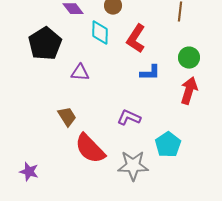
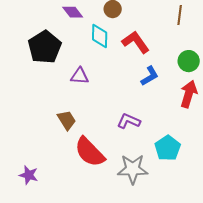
red L-shape: (136, 39) -> (136, 42), turned 112
blue L-shape: (150, 73) -> (150, 76), turned -30

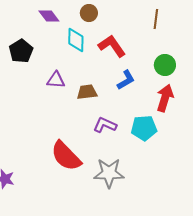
black pentagon: (45, 47) -> (21, 51), size x0.7
brown trapezoid: (67, 120) -> (87, 92), moved, turned -65
cyan pentagon: (168, 148) -> (144, 128), moved, turned 30

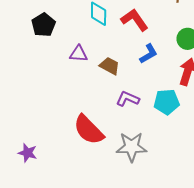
brown trapezoid: (87, 92) -> (110, 66), turned 35

